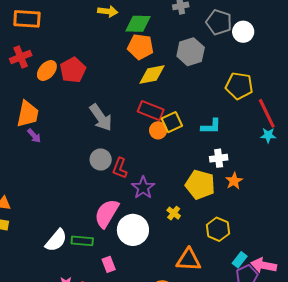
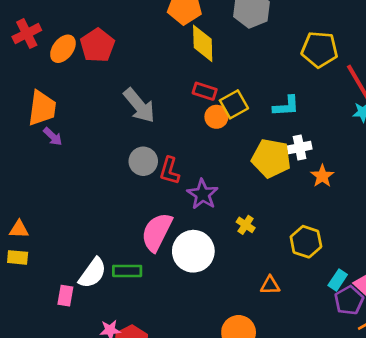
yellow diamond: (152, 74) -> (203, 43), turned -76
red rectangle: (151, 111) -> (205, 91), size x0.7
yellow pentagon: (200, 185) -> (271, 158), moved
orange triangle: (189, 260) -> (270, 285), size x0.6
pink rectangle: (109, 264) -> (65, 296), moved, turned 35

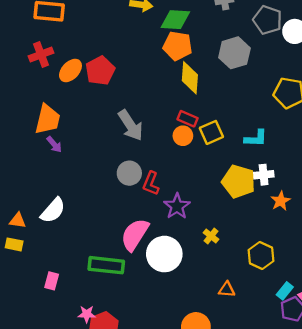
orange circle: (216, 117) -> (183, 136), moved
green rectangle: (127, 271) -> (106, 265), size x1.4
white semicircle: (93, 273) -> (53, 210), moved

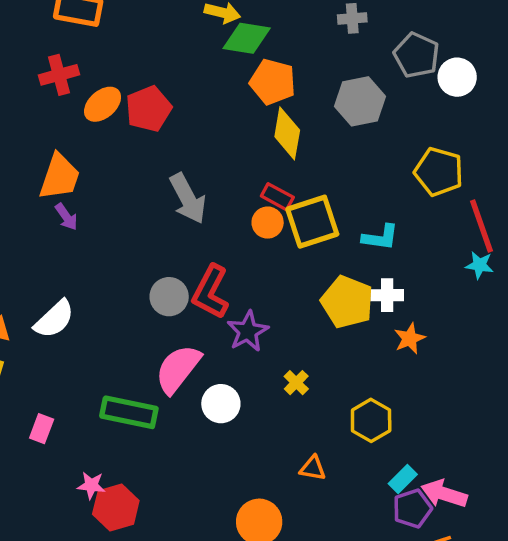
green diamond: (175, 20) -> (247, 38), moved
yellow square: (211, 132) -> (312, 222), size x1.4
gray circle: (129, 173) -> (169, 297), moved
red L-shape: (151, 183) -> (211, 292), size x1.4
white circle: (164, 254) -> (221, 404), size x0.7

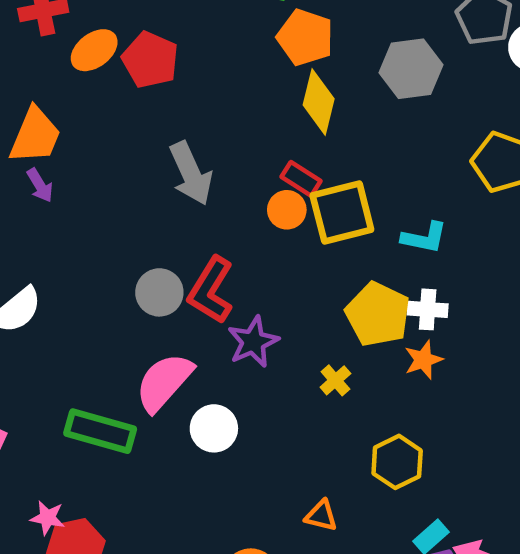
red pentagon: (149, 109) -> (150, 60), turned -30
orange star: (410, 339) -> (423, 360), moved
yellow cross: (296, 383) -> (335, 380), moved

